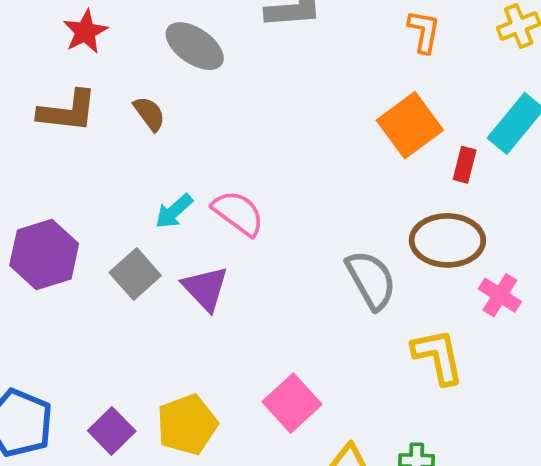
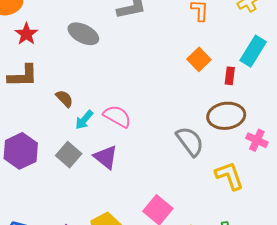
brown semicircle: (149, 114) -> (64, 99), moved
orange square: (410, 125) -> (199, 59), size x0.7

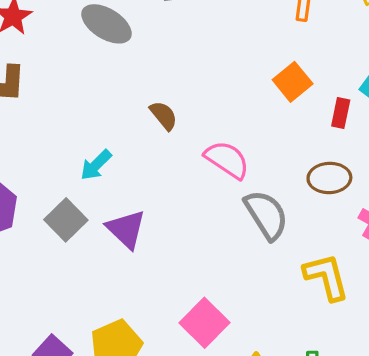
brown semicircle: (64, 99) -> (164, 115), moved
pink semicircle: (117, 116) -> (227, 160), moved
brown ellipse: (226, 116) -> (329, 178), size x0.7

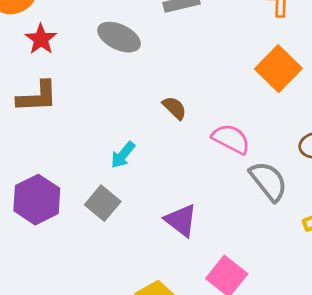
orange square: (293, 82) -> (278, 69), size x1.4
purple triangle: (126, 229) -> (181, 220), moved

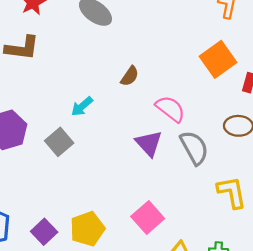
brown semicircle: (174, 108) -> (130, 76), turned 70
purple triangle: (181, 220) -> (149, 143), moved

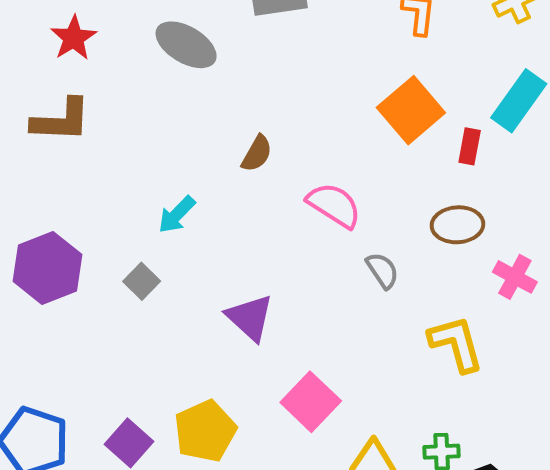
gray square: (59, 142) -> (142, 281), size x0.7
purple triangle: (149, 143) -> (250, 318), moved
gray semicircle: (194, 148) -> (382, 270), size x0.6

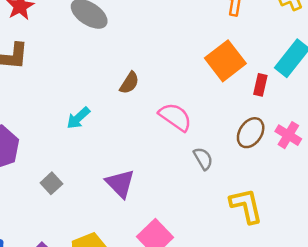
brown ellipse: (457, 225) -> (251, 133), turned -56
pink cross: (515, 277) -> (288, 135), moved
gray square: (142, 281) -> (51, 183), moved

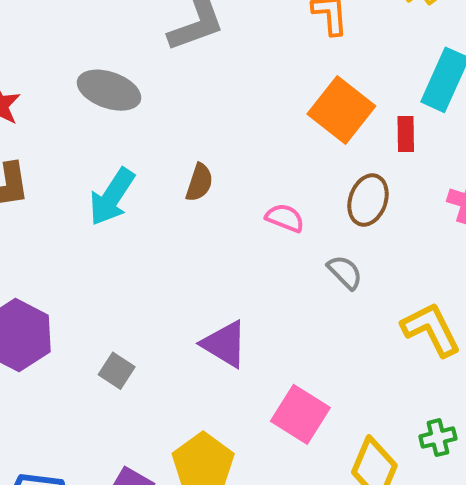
pink semicircle: (175, 117) -> (285, 218), size x0.7
cyan arrow: (78, 118) -> (112, 197), moved, size x1.4
brown ellipse: (251, 133) -> (368, 200), moved

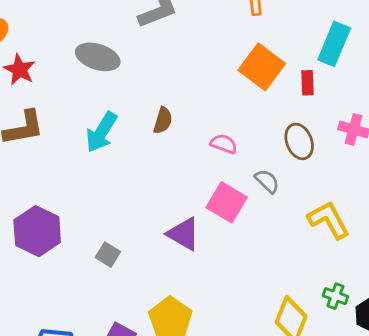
brown ellipse: (368, 200) -> (299, 141), moved, turned -40
pink square: (300, 414) -> (227, 202), moved
green cross: (438, 438) -> (335, 296), turned 35

